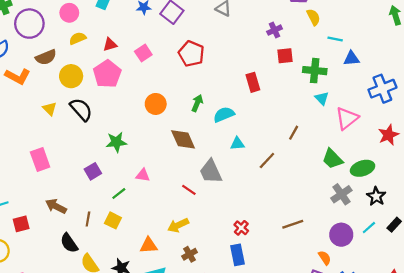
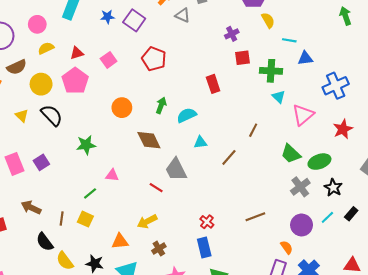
purple square: (93, 171) -> (41, 162), moved

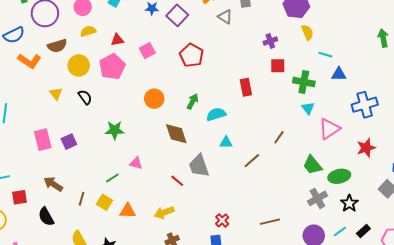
black semicircle: (52, 115) -> (85, 97), size x0.7
orange triangle: (120, 241) -> (128, 211), moved
black semicircle: (45, 242) -> (46, 217), moved

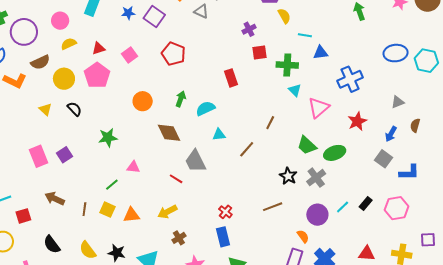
black star: (349, 203) -> (288, 176), moved
black semicircle: (46, 217) -> (52, 244), moved

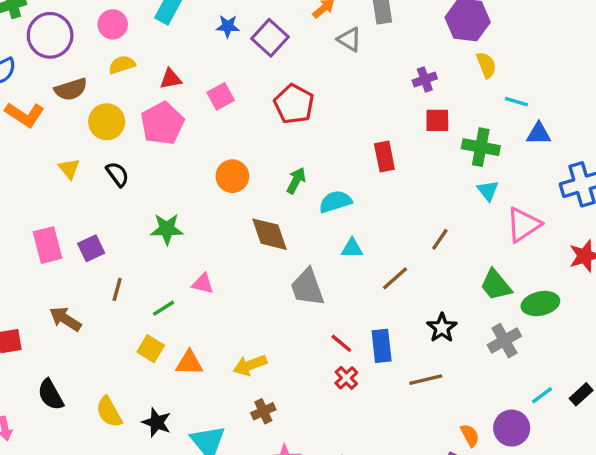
black star: (288, 176) -> (442, 328), moved
red line: (176, 179) -> (341, 343), moved
brown line: (84, 209) -> (117, 289), moved
purple circle: (317, 215) -> (512, 428), moved
blue rectangle: (223, 237) -> (382, 346), moved

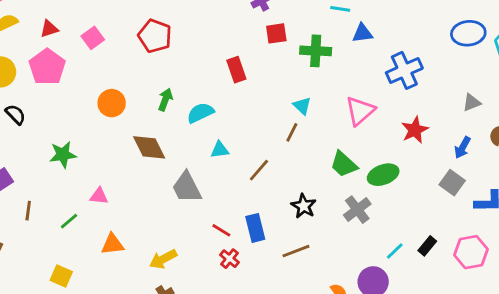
cyan triangle: (488, 191) -> (302, 106), moved
yellow square: (151, 349) -> (61, 276), moved
orange triangle: (189, 363) -> (112, 244), moved
yellow arrow: (250, 365) -> (163, 259), moved

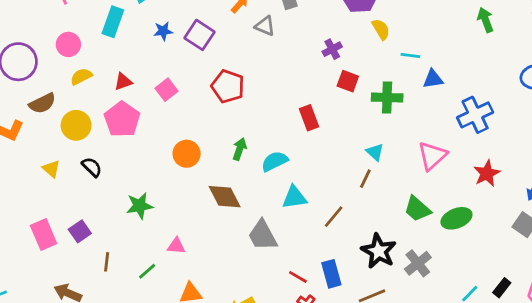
red square: (276, 33) -> (348, 81), turned 30
cyan triangle: (220, 150) -> (294, 197), size x1.4
black star: (304, 206) -> (379, 251), size x1.4
gray cross: (357, 210) -> (418, 263), moved

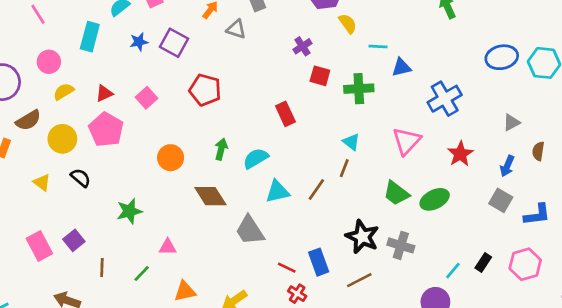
brown line: (334, 217) -> (316, 189), moved
gray cross: (418, 263) -> (401, 245), turned -30

